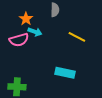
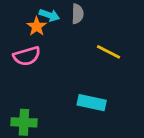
cyan arrow: (35, 32) -> (49, 15), moved

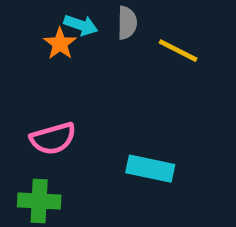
yellow line: (109, 52) -> (178, 51), moved
pink semicircle: (27, 56) -> (53, 139), moved

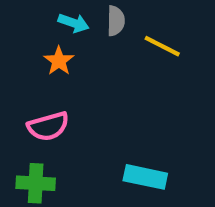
orange star: (60, 44) -> (59, 61), moved
cyan rectangle: (150, 169) -> (145, 177), moved

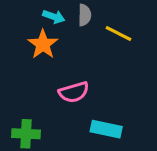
orange star: (59, 61) -> (43, 44), size x1.4
pink semicircle: (48, 126) -> (74, 92), moved

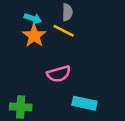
cyan arrow: (54, 17) -> (33, 18), moved
yellow line: (118, 34) -> (64, 31), moved

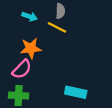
orange star: (34, 36) -> (31, 48), moved, turned 30
pink semicircle: (59, 74) -> (22, 69), moved, turned -30

